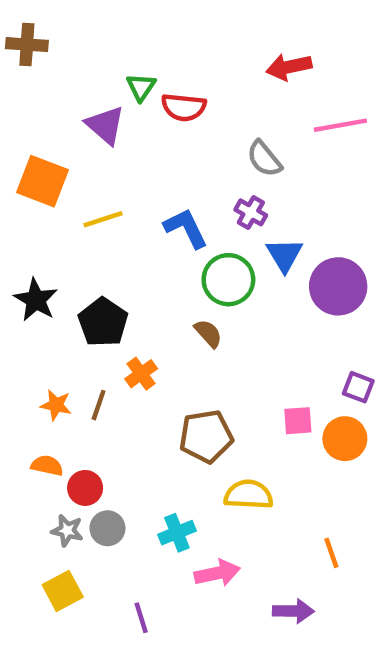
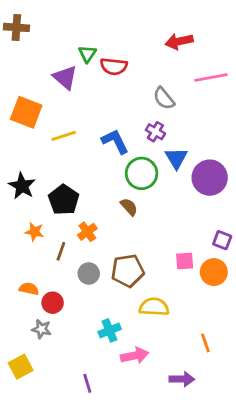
orange star: (56, 405) -> (35, 232), moved
gray circle: (107, 528) -> (89, 273), moved
yellow square: (63, 591) -> (21, 367), moved

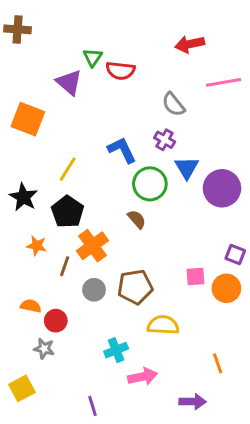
yellow line: (64, 136) -> (68, 169), moved, turned -40
orange cross: (87, 232) -> (93, 246), size x1.5

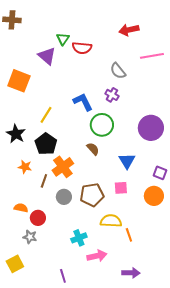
blue triangle: (187, 168) -> (127, 161), moved
pink square: (196, 277) -> (121, 188), moved
orange line: (218, 363) -> (129, 235), moved

